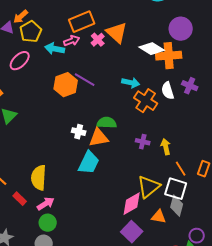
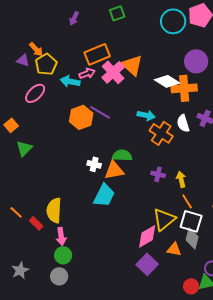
orange arrow: (21, 17) -> (36, 49), turned -91
pink cross: (98, 40) -> (113, 72), size x1.6
orange line: (181, 169) -> (187, 201), moved
red rectangle: (20, 199) -> (36, 223), moved
pink arrow: (46, 204) -> (61, 236), turned 114

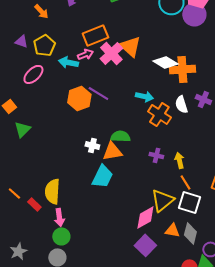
orange arrow: (36, 49) -> (41, 11), moved
purple circle: (196, 61) -> (194, 14), moved
gray diamond: (192, 238) -> (190, 233), moved

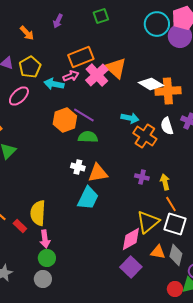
green semicircle: (120, 136) -> (88, 137), moved

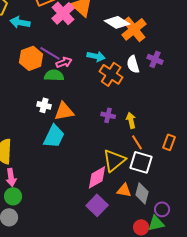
pink arrow: (71, 76) -> (64, 62), moved
orange cross: (168, 91) -> (134, 29), turned -35

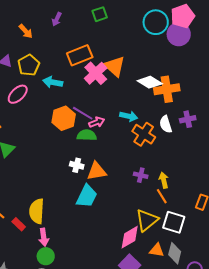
orange cross: (134, 29) -> (167, 89), turned 30
purple cross: (155, 59) -> (188, 119), turned -35
orange line: (137, 142) -> (162, 196), moved

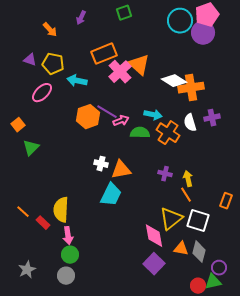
yellow pentagon: (29, 65) -> (53, 64), turned -30
green semicircle: (87, 135) -> (140, 133), moved
pink diamond: (130, 237) -> (154, 236), turned -70

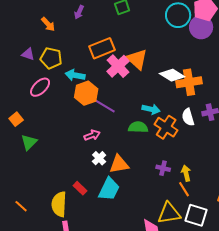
orange hexagon: (88, 117) -> (86, 93), moved
pink arrow: (121, 121) -> (92, 135), moved
white cross: (101, 164) -> (99, 158), turned 32
yellow triangle: (171, 219) -> (169, 213), turned 30
red rectangle: (43, 223) -> (80, 188), moved

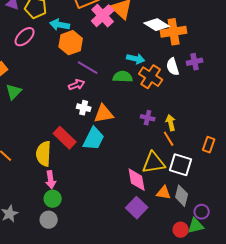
purple line: (105, 106) -> (88, 68), moved
white cross: (99, 158) -> (84, 108), turned -32
red rectangle: (80, 188) -> (65, 138), size x1.6

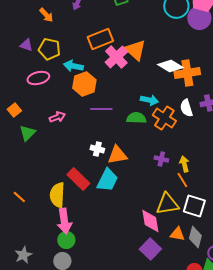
pink ellipse: (25, 37) -> (38, 78), turned 30
purple line: (88, 68) -> (101, 109), turned -30
pink arrow: (77, 85) -> (57, 117), moved
pink arrow: (51, 180) -> (64, 221), size x1.4

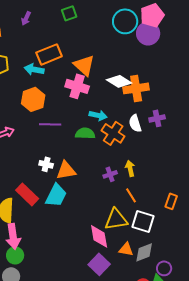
pink cross: (116, 57) -> (77, 86), moved, turned -30
cyan arrow: (73, 66) -> (34, 69), moved
purple cross: (161, 159) -> (110, 174), turned -32
yellow arrow: (184, 164) -> (130, 168), moved
gray diamond: (195, 237) -> (144, 252), turned 55

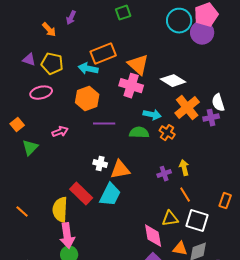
purple arrow: (26, 18) -> (71, 18), moved
orange cross: (136, 88) -> (187, 108), moved, turned -30
white semicircle: (135, 123) -> (218, 103), moved
orange cross: (113, 133) -> (167, 133), size x0.7
yellow triangle: (116, 219) -> (170, 219), size x0.7

